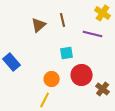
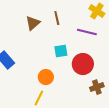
red circle: (82, 75) -> (83, 64), moved
brown cross: (103, 89) -> (97, 87), turned 32

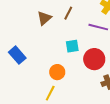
brown line: (57, 18) -> (68, 13), turned 40

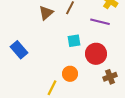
orange circle: (57, 72) -> (70, 74), moved

